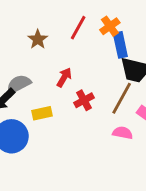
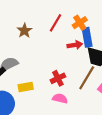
red arrow: (64, 77) -> (75, 45), moved, turned 48
pink semicircle: (123, 133) -> (60, 98), moved

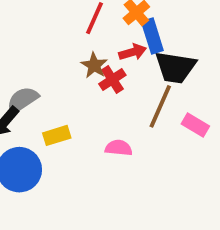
brown star: (24, 31) -> (94, 65), moved
red cross: (58, 78) -> (112, 79), moved

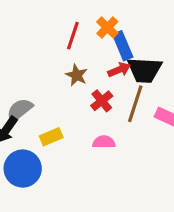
red arrow: (133, 52) -> (119, 70), moved
red cross: (112, 79) -> (102, 101), moved

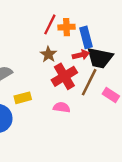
orange cross: (107, 27) -> (66, 27), moved, turned 35
red cross: (102, 101) -> (64, 76), size x1.5

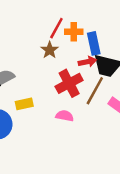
brown star: (48, 54) -> (50, 50), moved

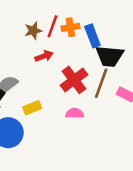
brown star: (50, 50) -> (33, 31), moved, turned 30
red arrow: (87, 62) -> (44, 56), moved

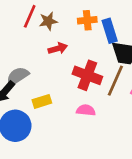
red line: (52, 26) -> (30, 16), moved
red cross: (74, 80) -> (87, 75), turned -36

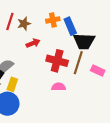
yellow rectangle: (42, 101) -> (12, 84), moved, turned -48

